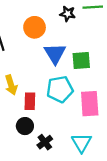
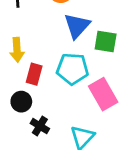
pink rectangle: (90, 104) -> (103, 94), turned -40
black cross: (45, 142) -> (40, 126), turned -35

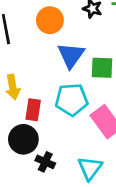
black circle: (21, 102) -> (23, 139), size x1.4

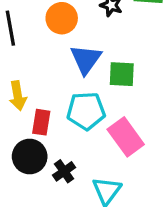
black cross: (45, 162) -> (64, 171), moved, turned 30

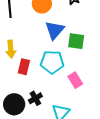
pink rectangle: (126, 137) -> (75, 80), size x0.7
black circle: (30, 156) -> (14, 104), moved

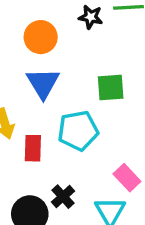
blue triangle: (55, 30) -> (43, 83), moved
pink rectangle: (75, 80) -> (127, 178), moved

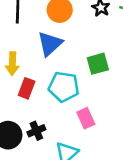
green square: (111, 88) -> (98, 64), turned -30
pink rectangle: (127, 178) -> (86, 118), moved

